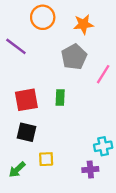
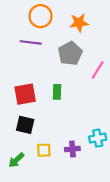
purple line: (16, 46) -> (31, 42), moved, turned -30
purple cross: (90, 170) -> (72, 149), moved

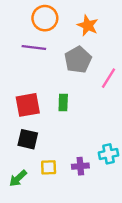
orange star: (79, 23) -> (88, 25), turned 30

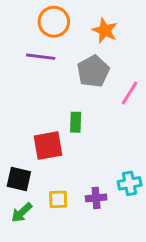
red square: (28, 105) -> (48, 146), moved
black square: (28, 139) -> (19, 179), moved

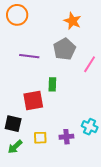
orange circle: (54, 22) -> (17, 15), moved
purple line: (41, 57) -> (29, 56), moved
cyan cross: (130, 183) -> (90, 127), turned 35

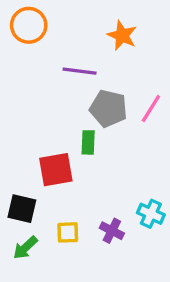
gray pentagon: (64, 49) -> (108, 108), moved, turned -30
purple line: (29, 56) -> (80, 71), moved
purple cross: (66, 137) -> (112, 231), turned 32

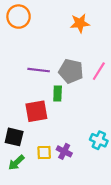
orange star: (122, 35) -> (80, 23), turned -30
purple line: (80, 71) -> (39, 70), moved
purple cross: (112, 231) -> (64, 151), moved

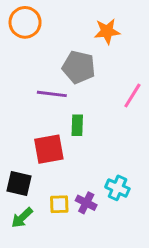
gray pentagon: (71, 71) -> (79, 67), moved
cyan cross: (99, 140) -> (117, 188), moved

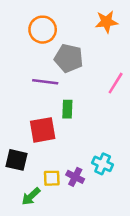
orange circle: (25, 22) -> (43, 30), moved
orange star: (107, 31) -> (106, 22), moved
green arrow: (22, 218) -> (31, 196), moved

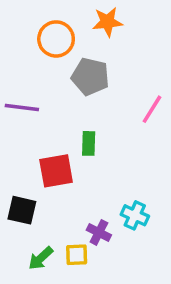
orange star: (106, 22) -> (107, 22), moved
purple line: (45, 82) -> (22, 107), moved
yellow square: (52, 178) -> (77, 255), moved

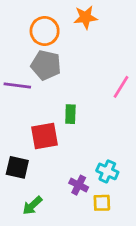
gray pentagon: (90, 77) -> (46, 65), moved
yellow square: (77, 255) -> (102, 203), moved

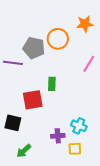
orange star: (85, 17) -> (85, 24), moved
orange circle: (45, 31) -> (58, 39), moved
purple cross: (79, 185) -> (58, 136), turned -32

